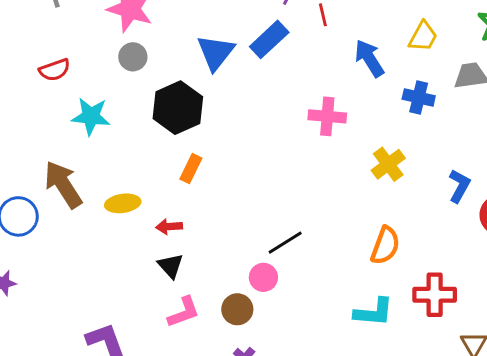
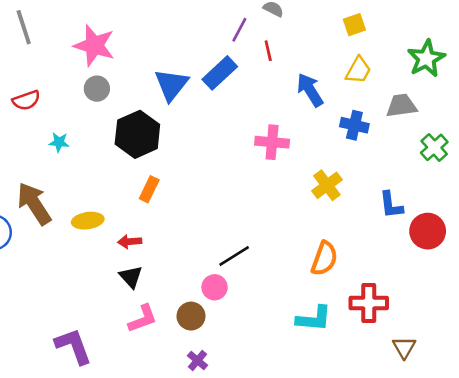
cyan star: (91, 116) -> (59, 142), size x0.6
blue L-shape: (459, 186) -> (391, 205), turned 144

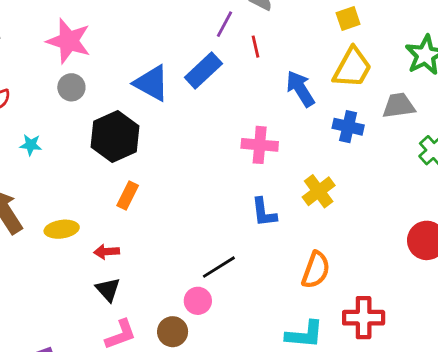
yellow trapezoid: (358, 70) -> (352, 68), size x1.4
blue triangle: (171, 85) -> (151, 83), turned -39
blue L-shape: (391, 205) -> (264, 212), moved

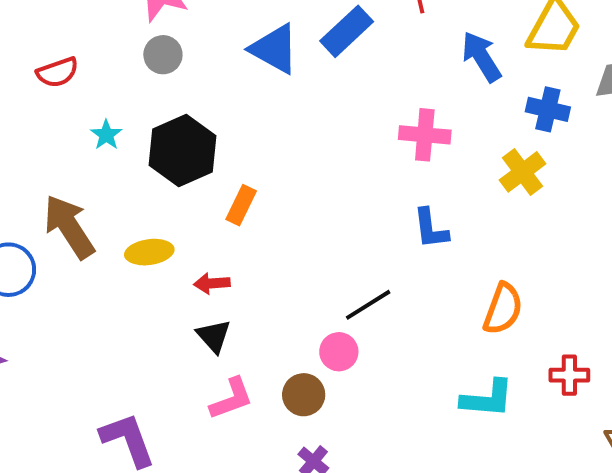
black hexagon: (115, 136) -> (183, 150), moved
cyan star: (31, 145) -> (106, 135), turned 30
yellow cross: (319, 191) -> (523, 172), moved
red cross: (364, 318) -> (569, 375), size x0.7

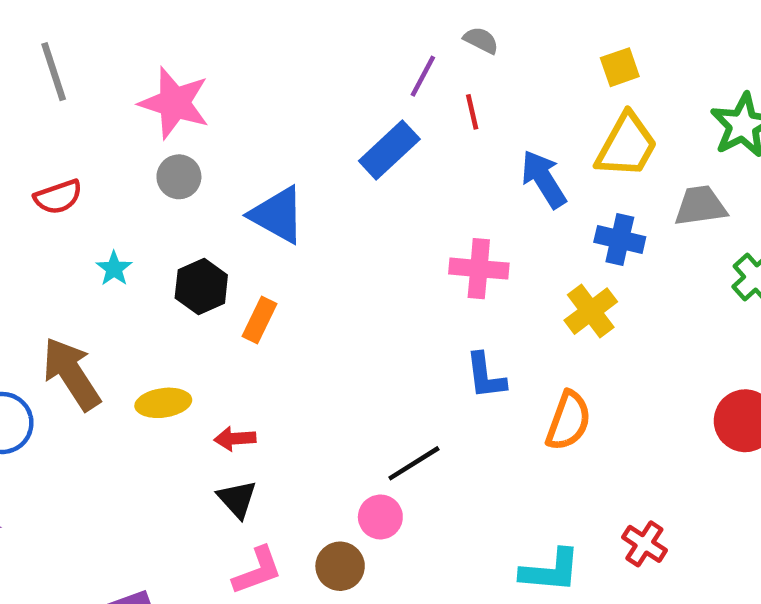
blue triangle: (274, 49) -> (277, 215), moved
black hexagon: (183, 150) -> (201, 286), size x0.7
orange rectangle: (241, 205) -> (260, 320), moved
orange semicircle: (503, 309) -> (568, 421), moved
red cross: (569, 375) -> (644, 544), turned 33

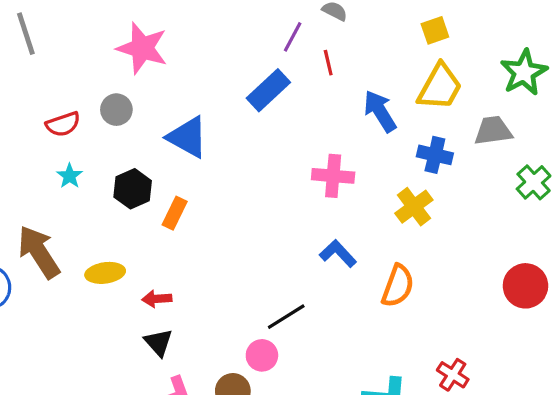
pink star: (174, 103) -> (142, 48), moved
red semicircle: (58, 197) -> (63, 124), moved
blue L-shape: (486, 376) -> (338, 254), turned 144

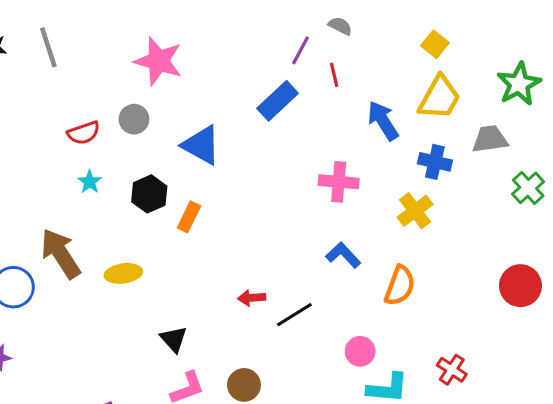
yellow square: (435, 30) -> (435, 44), turned -32
red arrow: (157, 299) -> (252, 298), moved
pink circle: (262, 355) -> (360, 351), moved

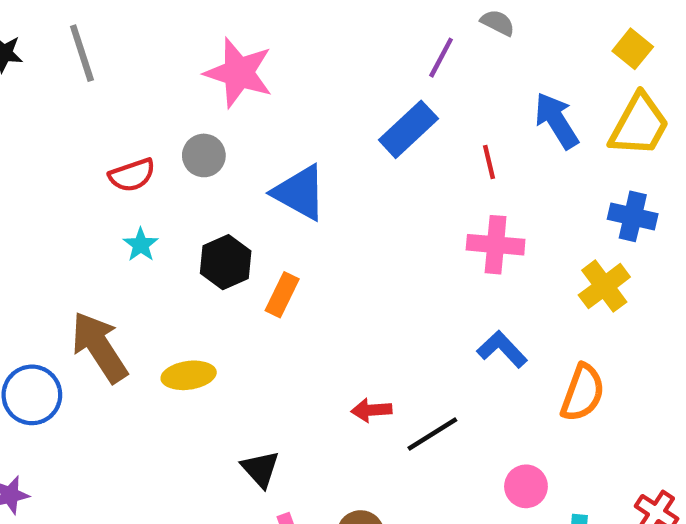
red line: (334, 75) -> (489, 162), moved
blue arrow: (383, 121) -> (556, 121), moved

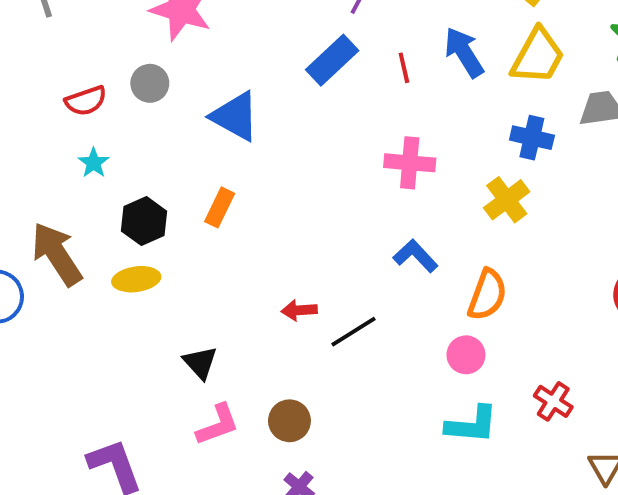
red line: (489, 162) -> (404, 68), moved
black hexagon: (226, 262) -> (144, 221), moved
pink circle: (526, 486) -> (466, 355), moved

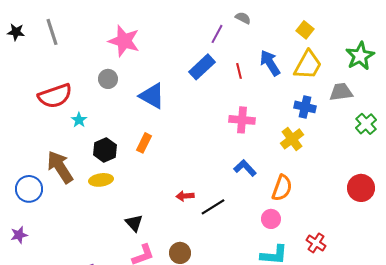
red semicircle: (86, 101) -> (55, 96), moved, size x1.6

